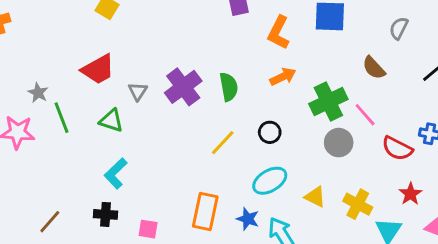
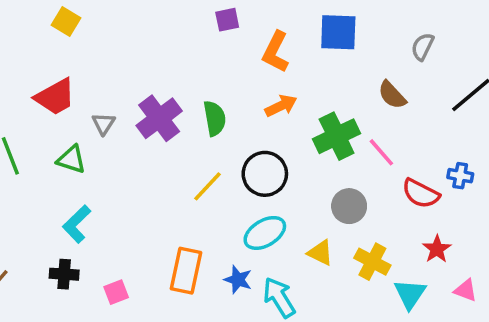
black circle: (270, 132) -> (265, 174), size x1.6
gray circle: (339, 143) -> (349, 206), moved
pink square: (148, 229) -> (116, 292), turned -30

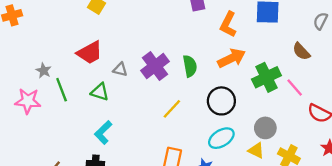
orange arrow: (281, 106) -> (232, 58), size x1.4
gray triangle: (104, 124) -> (120, 69), turned -49
yellow line: (207, 186) -> (172, 109), moved
gray circle: (349, 206) -> (265, 128), moved

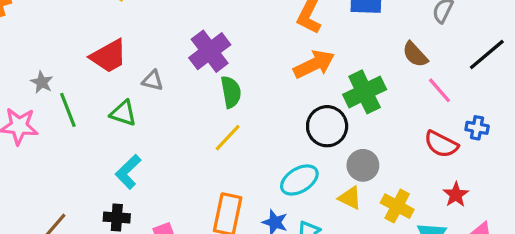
purple cross: (155, 66) -> (210, 51), moved
green semicircle: (190, 66) -> (231, 92), moved
pink line: (295, 87) -> (440, 90), moved
black circle: (221, 101) -> (327, 126), moved

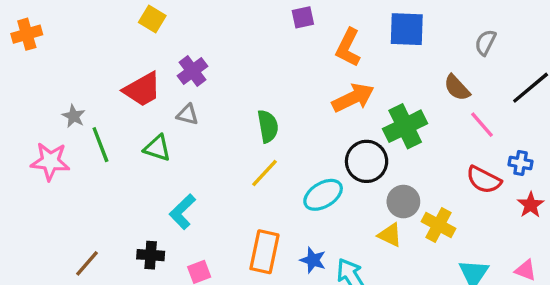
purple cross: (210, 51) -> (192, 71), moved, size x0.7
cyan L-shape: (128, 172) -> (182, 212), moved
cyan ellipse: (299, 180) -> (323, 195), moved
red star: (456, 195) -> (531, 205), moved
yellow cross: (397, 206) -> (439, 225), moved

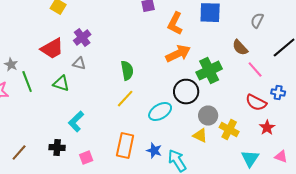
red star: (531, 205) -> (267, 128), moved

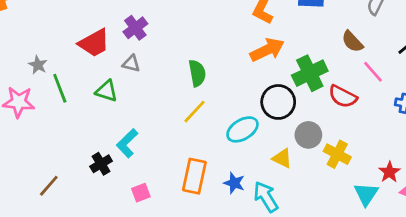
red semicircle: (256, 103) -> (343, 96), moved
red star: (267, 128) -> (389, 172), moved
yellow triangle: (200, 136) -> (282, 158), moved
black cross: (57, 148) -> (101, 164), moved, turned -35

